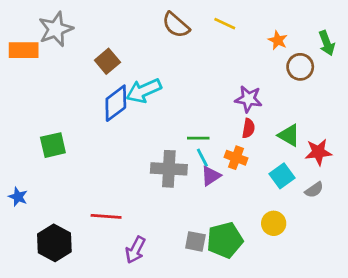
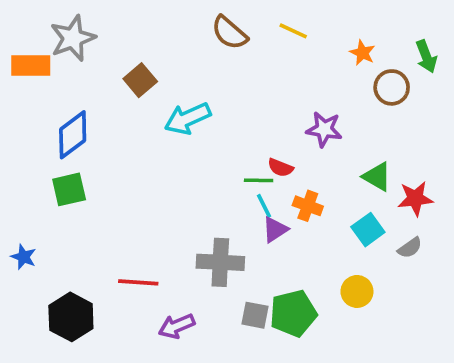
blue diamond: (116, 103) -> (73, 135), moved
red semicircle: (249, 128) -> (280, 168), moved, turned 102
gray cross: (169, 169) -> (220, 262), moved
purple arrow: (135, 250) -> (177, 326), turned 40

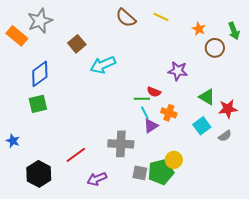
orange rectangle: (31, 66) -> (17, 36), turned 40
red line: (138, 282) -> (76, 155), turned -40
yellow circle: (357, 291) -> (174, 160), moved

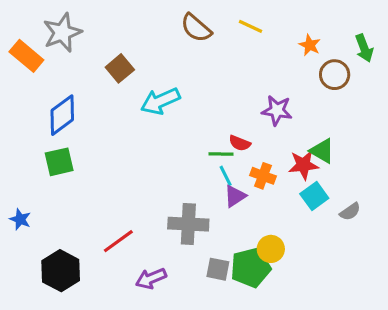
red star: (228, 109) -> (303, 165), moved

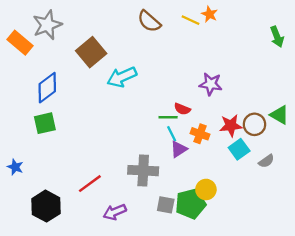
orange star: (310, 45) -> (209, 14), moved
brown square: (120, 68) -> (91, 52), size x1.4
brown circle: (335, 75) -> (254, 124), moved
green triangle: (322, 151) -> (279, 115), moved

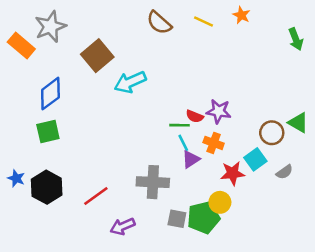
orange star: (209, 14) -> (241, 15), moved
purple star: (211, 84) -> (219, 111), moved
red star: (231, 126) -> (233, 173), moved
black hexagon: (46, 206) -> (47, 187), moved

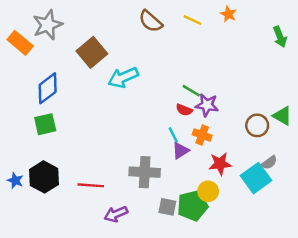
green line: (179, 125) -> (191, 91), moved, turned 30
cyan square: (255, 159) -> (256, 178), moved, size x1.4
blue star: (16, 178) -> (15, 181), moved
red line: (96, 196) -> (91, 185), turned 40

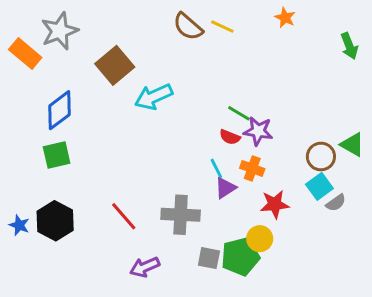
yellow line: (193, 20) -> (222, 27), moved
cyan square: (256, 178) -> (319, 186), moved, size x0.7
red line: (91, 185) -> (124, 216), moved, turned 45

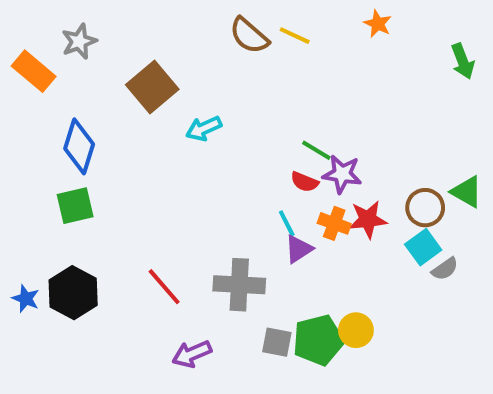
gray star: (60, 31) -> (79, 41), size x0.7
cyan arrow: (154, 97) -> (204, 129), size x0.7
blue diamond: (60, 110) -> (79, 146), turned -36
red star: (275, 204) -> (368, 219), moved
yellow circle: (260, 239) -> (356, 330), moved

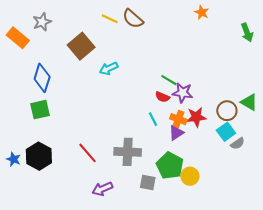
yellow line: (295, 36) -> (110, 19), moved
purple triangle: (299, 249) -> (176, 133), moved
green pentagon: (318, 340) -> (170, 166), moved, turned -30

